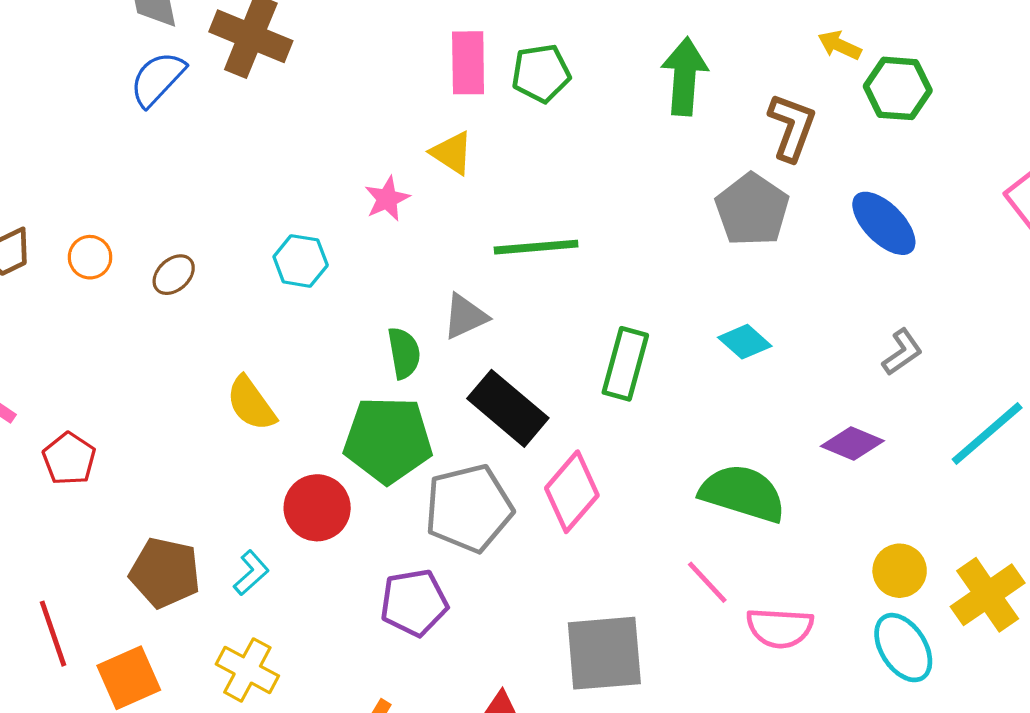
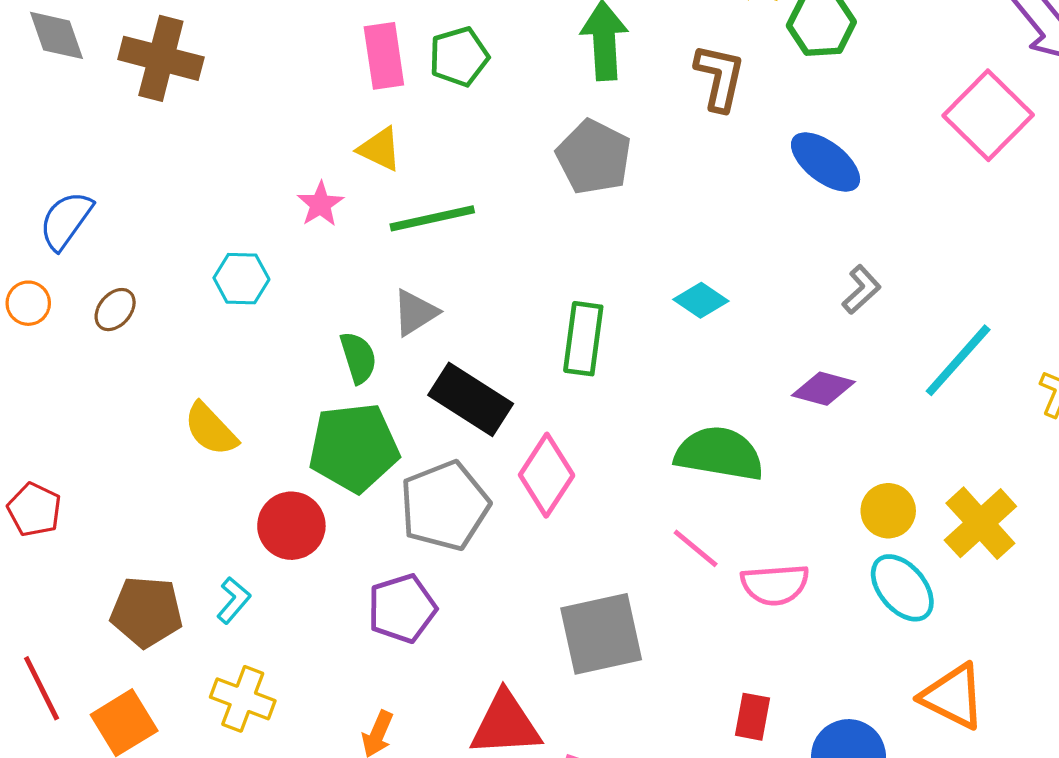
blue semicircle: (157, 79) -> (66, 220), moved
gray pentagon: (752, 210) -> (594, 157), moved
green line: (536, 247) -> (432, 218), moved

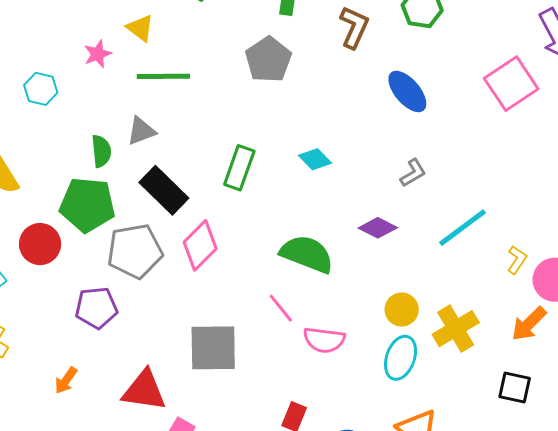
cyan ellipse: (902, 588) -> (400, 358), turned 48

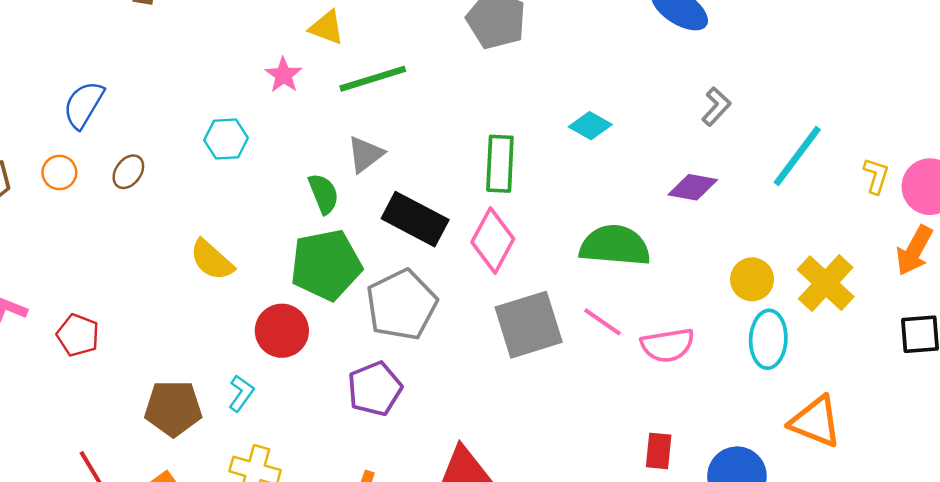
pink diamond: (200, 245) -> (493, 240), moved
gray square: (213, 348) -> (529, 325), moved

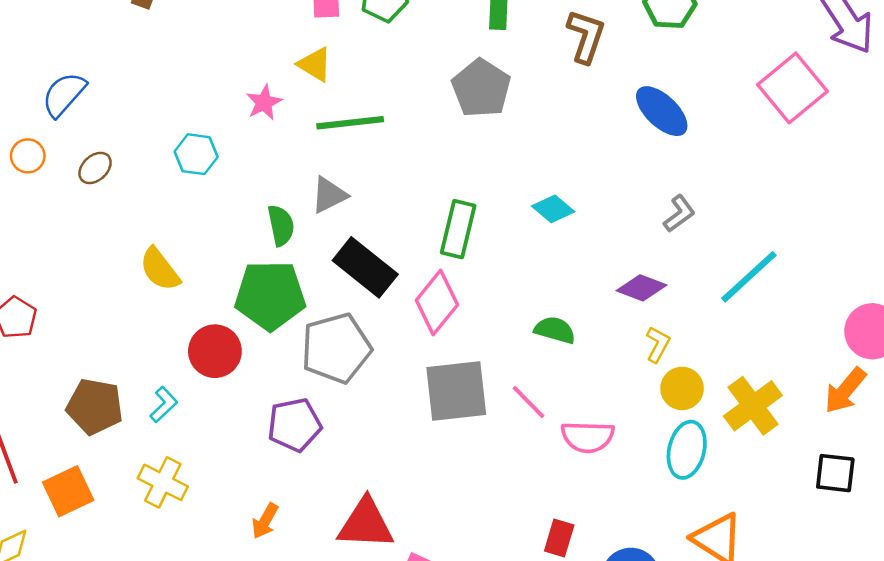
yellow L-shape: (876, 176) -> (658, 344), moved
green semicircle: (615, 245) -> (555, 330), size x0.6

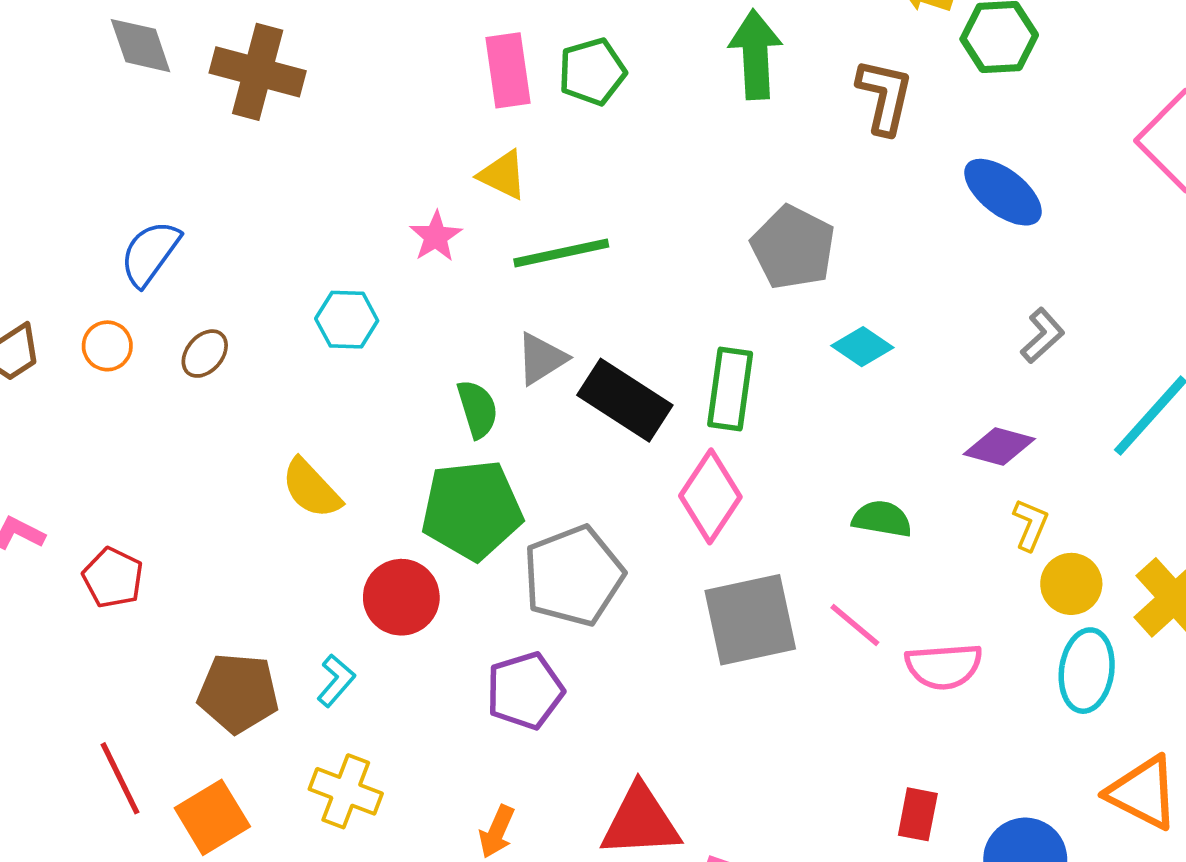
gray pentagon: (481, 88) -> (793, 247), moved
black rectangle: (365, 267) -> (625, 400), moved

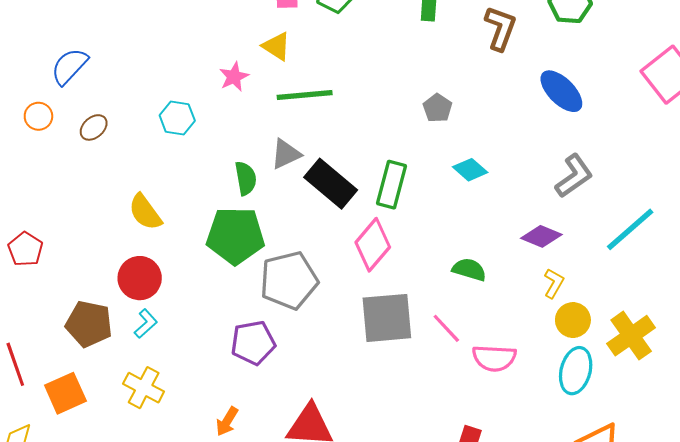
gray pentagon: (793, 247) -> (437, 108), size x0.6
gray L-shape: (1043, 336) -> (574, 176), size x1.4
red circle: (401, 597) -> (140, 278), moved

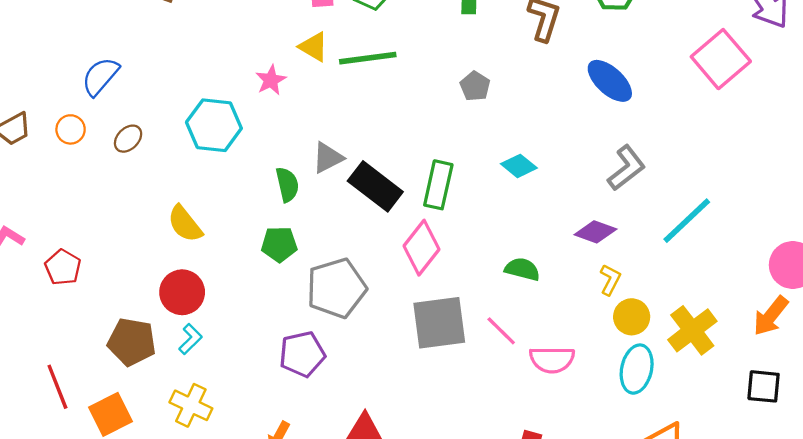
green line: (305, 95) -> (368, 58), moved
gray pentagon: (437, 108) -> (475, 86), moved
cyan hexagon: (177, 118) -> (214, 125), size x1.5
green pentagon: (235, 236) -> (279, 244), size x0.6

